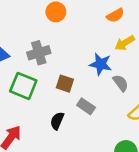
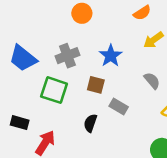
blue star: (101, 64) -> (111, 56), moved, turned 30

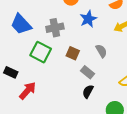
blue star: (111, 56) -> (88, 19), moved
gray semicircle: (152, 81) -> (101, 51), moved
black semicircle: (90, 123) -> (88, 91), moved

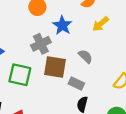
gray cross: (55, 28) -> (41, 44), moved
brown square: (73, 53) -> (55, 67), size x1.5

